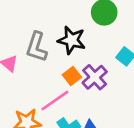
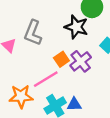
black star: (72, 40) -> (76, 27), moved

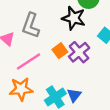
pink line: (46, 79) -> (29, 61), moved
blue triangle: (74, 104) -> (74, 95), turned -48

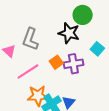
purple cross: (79, 52) -> (73, 64), turned 30
orange star: (21, 89) -> (38, 96), moved

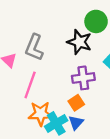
orange square: (56, 62) -> (76, 103), moved
pink line: (28, 71) -> (30, 85), turned -40

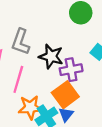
black star: (79, 42) -> (51, 56), moved
orange square: (76, 103) -> (65, 95), size x1.6

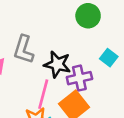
pink line: (18, 79) -> (43, 94), moved

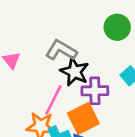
gray L-shape: (24, 49) -> (61, 50), moved, turned 92

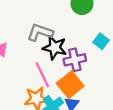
pink line: (53, 100) -> (42, 75), turned -40

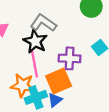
black star: (55, 48) -> (35, 41), moved

